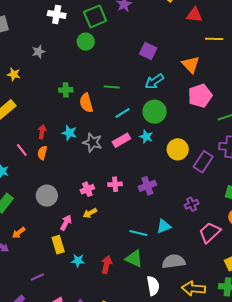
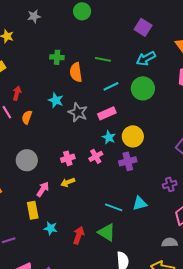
red arrow: (42, 132) -> (17, 93), moved
cyan star: (146, 137) -> (109, 137), moved
yellow circle: (178, 149) -> (133, 136), moved
pink cross: (115, 184) -> (96, 156), turned -32
gray semicircle: (174, 261) -> (170, 242), moved, size x0.7

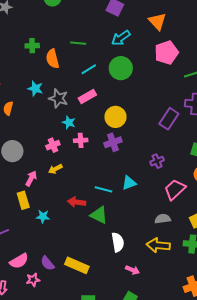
cyan star: (109, 137) -> (69, 122), moved
pink cross: (96, 156) -> (81, 140), turned 32
red arrow: (79, 235) -> (77, 202), moved, turned -96

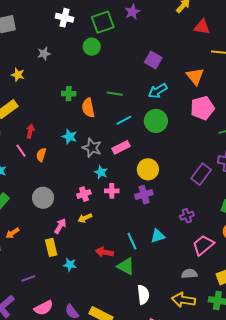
cyan line: (104, 189) -> (132, 241), turned 48

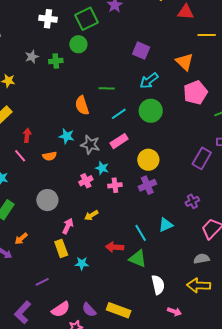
green cross: (69, 94) -> (56, 61), moved
orange semicircle: (41, 155) -> (50, 156), moved, turned -112
pink cross: (84, 194) -> (86, 181), moved

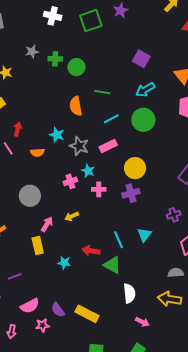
green circle: (78, 44) -> (76, 67), moved
cyan triangle: (166, 225) -> (144, 235), turned -35
cyan star: (82, 263) -> (64, 263), moved

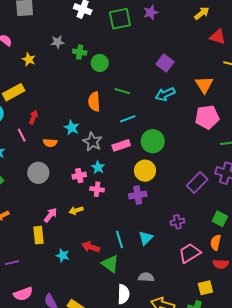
green circle: (143, 120) -> (153, 141), moved
pink cross: (99, 189) -> (97, 189), moved
gray circle: (30, 196) -> (38, 173), moved
gray semicircle: (176, 273) -> (146, 277), moved

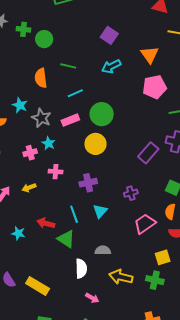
pink cross: (97, 189) -> (56, 172), moved
purple cross: (138, 195) -> (88, 183), moved

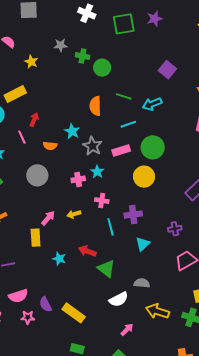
cyan arrow: (111, 66) -> (152, 104), moved
cyan line: (74, 214) -> (111, 227), moved
white semicircle: (81, 269) -> (119, 299), turned 60
pink arrow: (92, 298) -> (127, 330), turned -80

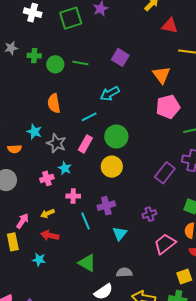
green line: (124, 96) -> (80, 63), moved
pink rectangle: (121, 151) -> (85, 144), turned -36
red arrow: (87, 251) -> (50, 235), moved

